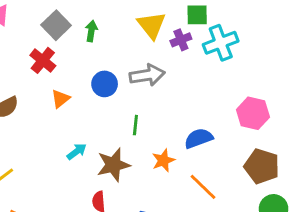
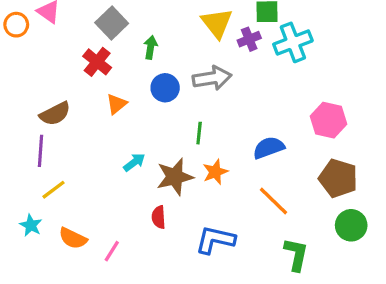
green arrow: (91, 31) -> (151, 47), moved
orange star: (163, 160) -> (215, 172), moved

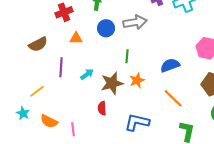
red cross: (97, 62) -> (64, 12), turned 30
orange triangle: (117, 104) -> (76, 38), turned 40
purple line: (41, 151) -> (61, 67), moved
pink line: (112, 251) -> (73, 129), turned -40

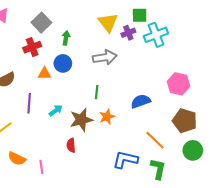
blue circle: (106, 28) -> (63, 63), moved
orange line: (173, 98) -> (155, 140), moved
blue L-shape: (137, 122) -> (125, 160), moved

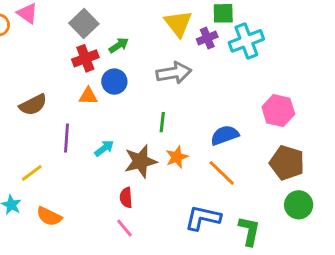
green arrow: (66, 38) -> (119, 45), turned 48
red cross: (32, 47) -> (85, 58), moved
orange line: (155, 140) -> (222, 173), moved
pink line: (41, 167) -> (125, 228), moved, turned -32

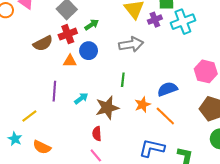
brown semicircle: (33, 105) -> (43, 43), moved
orange star: (177, 157) -> (142, 105), moved

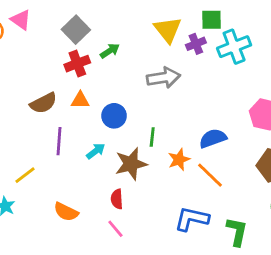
brown semicircle: (43, 43) -> (43, 103), moved
blue circle: (89, 51) -> (114, 116), moved
green line: (123, 80) -> (152, 137), moved
orange semicircle: (42, 147) -> (66, 212), moved

